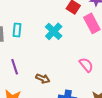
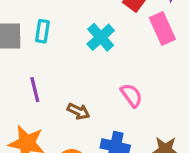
pink semicircle: (86, 65) -> (131, 95), moved

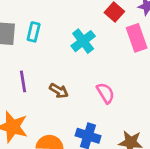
brown arrow: (78, 111) -> (59, 91), moved

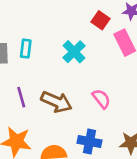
brown arrow: (59, 91) -> (56, 102), size x1.6

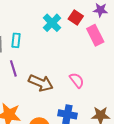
cyan cross: (74, 52) -> (52, 23), moved
purple line: (21, 97) -> (13, 68), moved

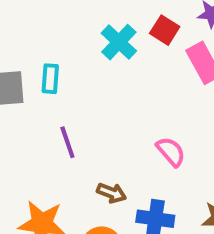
purple line: (13, 68) -> (67, 142), moved
brown arrow: (41, 83) -> (111, 193), moved, size x0.6

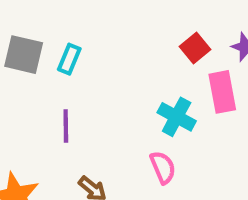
cyan cross: (119, 42) -> (177, 117), moved, turned -33

